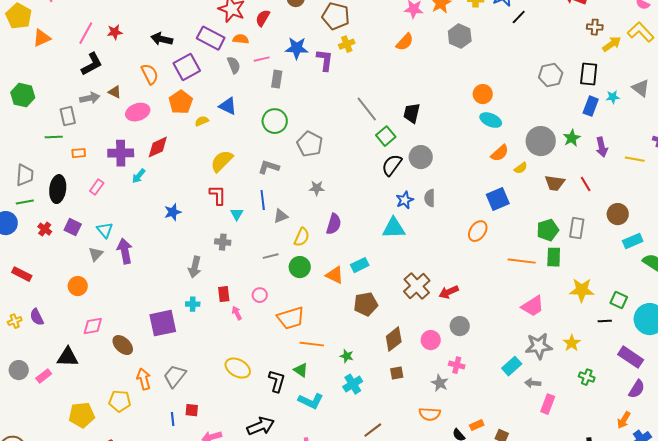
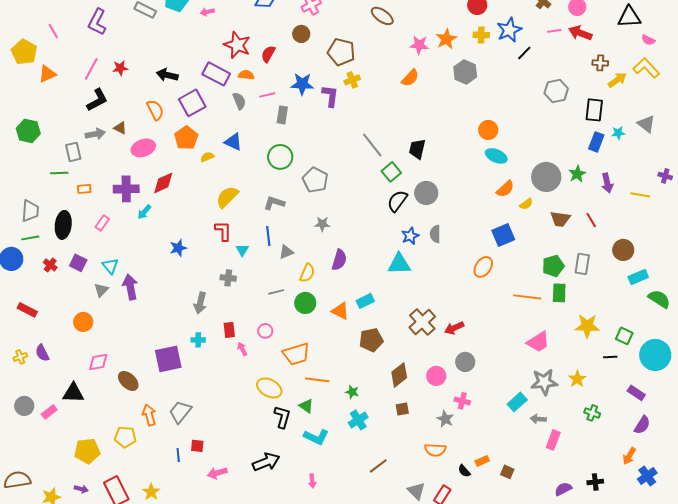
gray hexagon: (551, 75) -> (556, 91), moved
purple rectangle: (631, 357) -> (636, 393), size x0.7
yellow ellipse: (238, 368) -> (269, 388), moved

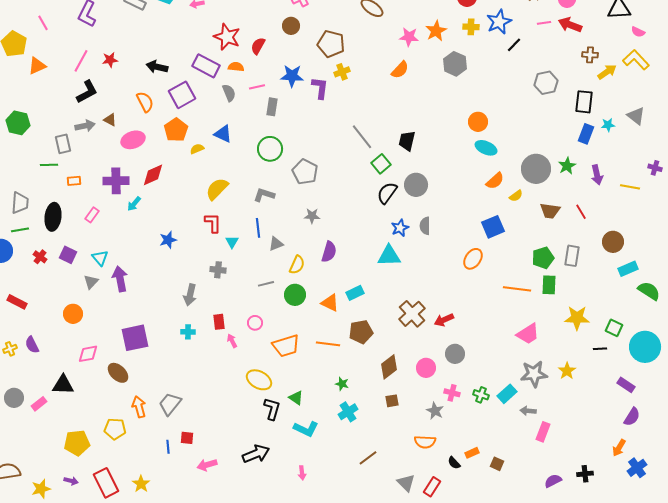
purple square: (168, 359) -> (135, 338), moved
orange line: (317, 380) -> (328, 344), moved
green cross: (592, 413) -> (481, 395), moved

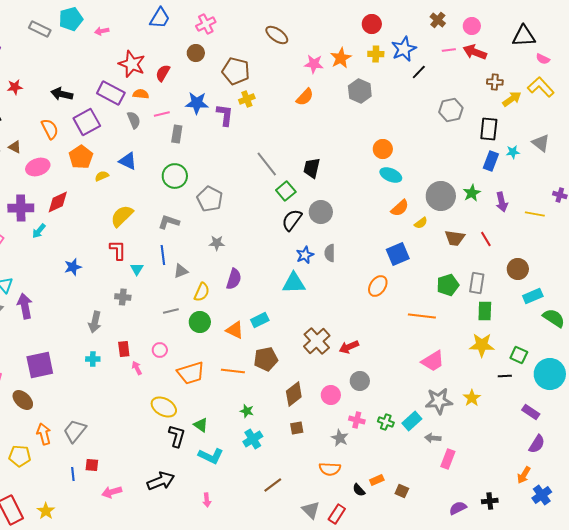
green rectangle: (549, 285) -> (485, 311), moved

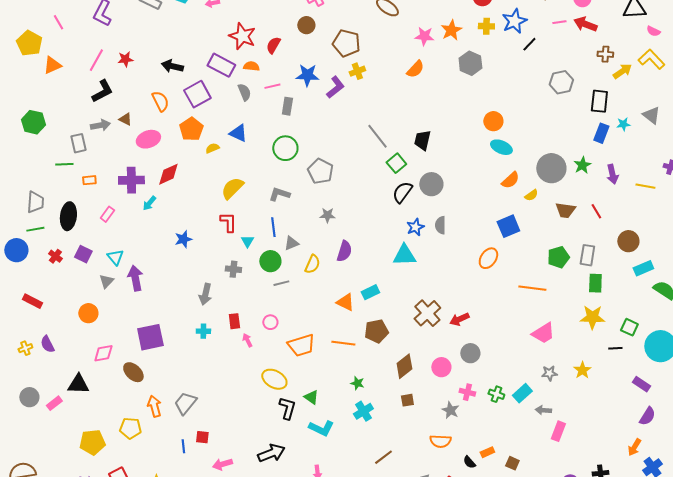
purple L-shape: (225, 115) -> (335, 87), turned 45
green circle: (200, 322) -> (270, 261), moved
gray star: (439, 401) -> (549, 373), size x0.6

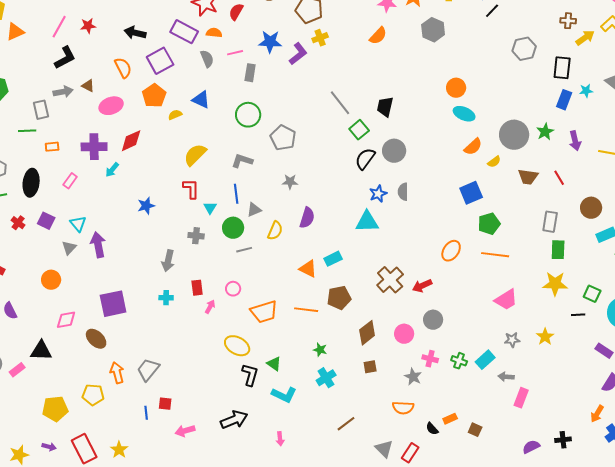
green pentagon: (558, 257) -> (489, 224), moved
orange ellipse: (488, 258) -> (451, 251), moved
pink arrow: (247, 340) -> (210, 307), turned 56

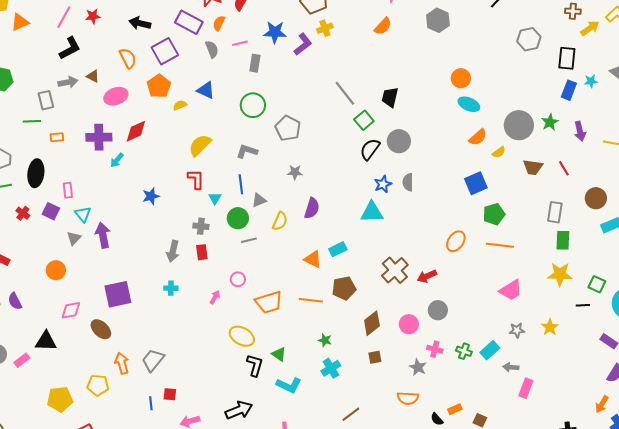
orange semicircle: (214, 33) -> (219, 23), turned -70
pink rectangle: (70, 181) -> (68, 190), moved, turned -42
red rectangle: (197, 288) -> (202, 252), moved

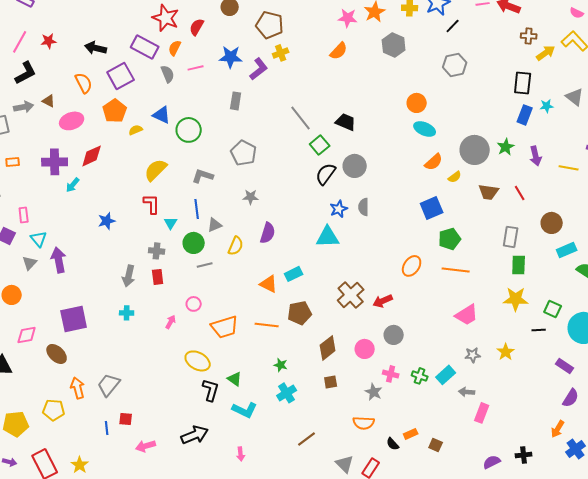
gray hexagon: (529, 39) -> (455, 65), moved
gray rectangle: (255, 63) -> (236, 101), moved
black trapezoid: (390, 97) -> (346, 122), turned 100
green circle: (253, 105) -> (189, 130), moved

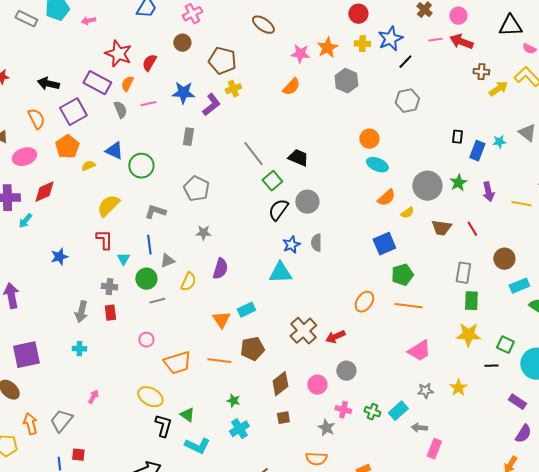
black rectangle: (523, 83) -> (457, 137), moved, size x0.6
orange triangle: (269, 284) -> (221, 320), turned 30
pink arrow: (171, 322) -> (93, 397), moved

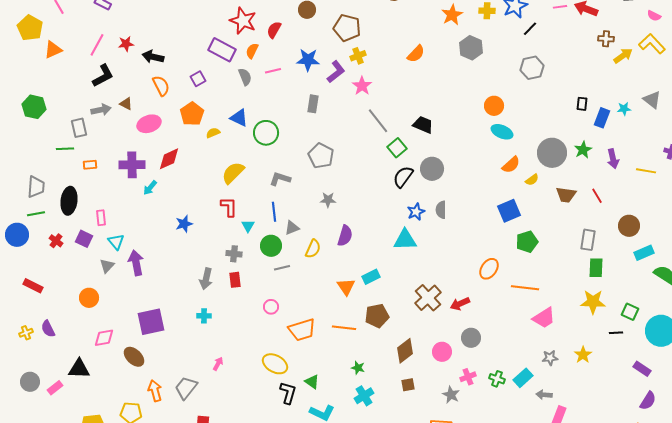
pink star: (300, 54) -> (362, 86), moved, turned 30
black arrow: (48, 84) -> (153, 57), moved
purple square: (73, 112) -> (198, 79), size x0.6
orange line: (408, 306) -> (525, 288), moved
pink cross: (343, 410) -> (468, 377), turned -35

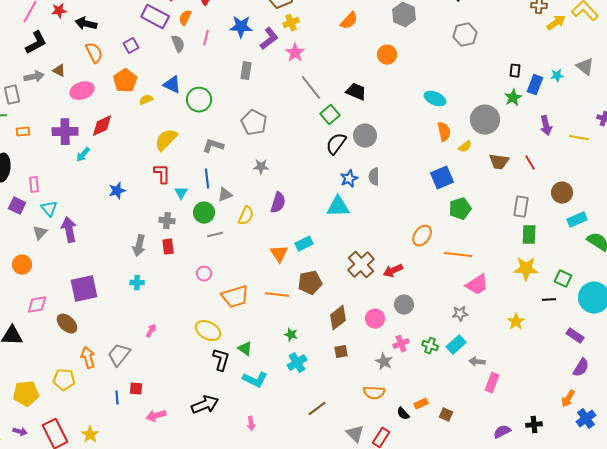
pink line: (273, 71) -> (206, 38), turned -63
orange circle: (494, 106) -> (387, 55), moved
green star: (583, 150) -> (513, 98), moved
orange semicircle: (511, 165) -> (444, 132), turned -60
gray star: (550, 358) -> (460, 314), moved

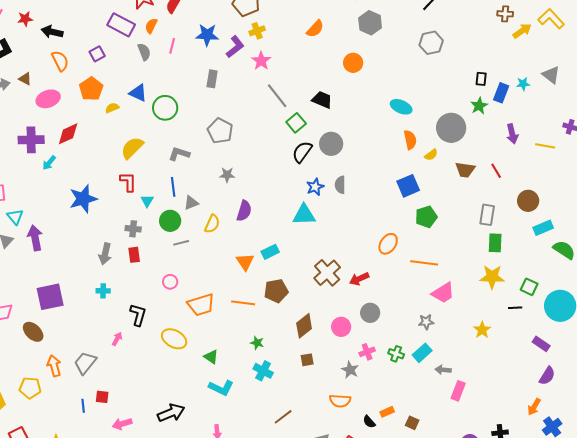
blue star: (117, 191) -> (83, 199), size x1.6
black L-shape: (221, 360) -> (138, 315), moved
cyan cross: (297, 363) -> (263, 371), turned -30

